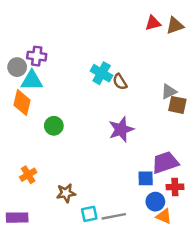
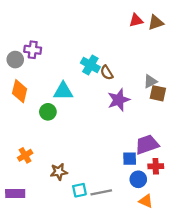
cyan triangle: (32, 81) -> (63, 91), moved
purple star: (121, 129) -> (119, 100), moved
orange triangle: (164, 216) -> (146, 201), moved

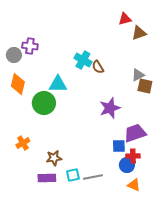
brown triangle: (156, 23) -> (139, 33), moved
purple star: (119, 100) -> (110, 108), moved
green circle: (48, 112) -> (44, 103), size x1.5
red cross: (156, 166) -> (133, 156), moved
purple rectangle: (15, 193) -> (47, 178), moved

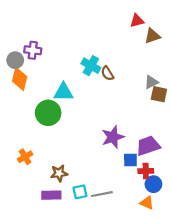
orange diamond: (18, 84) -> (20, 79), moved
purple star: (110, 108) -> (113, 137), moved
blue circle: (127, 165) -> (153, 184), moved

